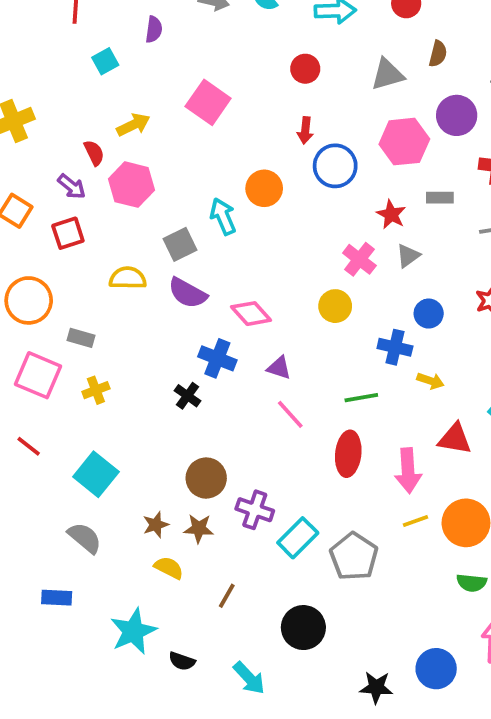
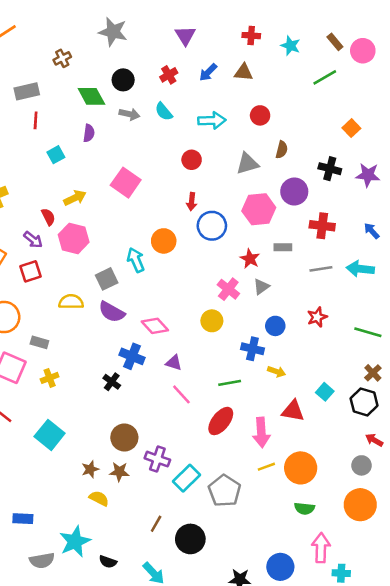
red ellipse: (348, 454) -> (221, 421), turned 32
gray semicircle: (85, 538) -> (42, 561), moved, turned 130
brown line: (227, 596) -> (156, 524), moved

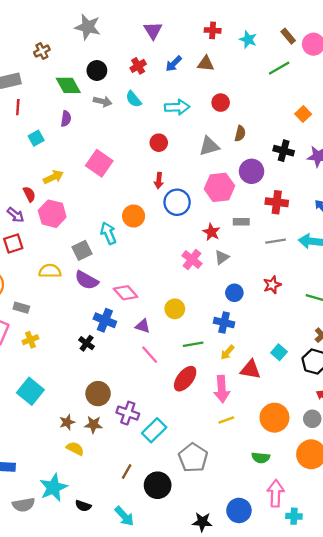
yellow circle: (212, 321) -> (175, 309), moved
blue cross: (252, 349) -> (224, 323), moved
yellow arrow: (277, 372) -> (227, 352), moved, turned 112
orange circle: (301, 468) -> (274, 418), moved
gray pentagon: (225, 491) -> (193, 458), moved

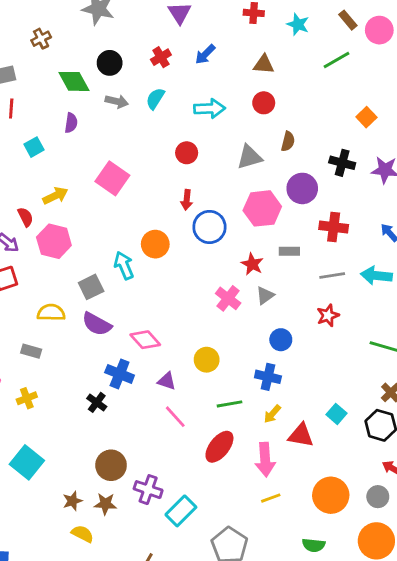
brown triangle: (206, 64) -> (264, 64), moved
cyan semicircle: (134, 99) -> (155, 99), turned 72
red star: (272, 285) -> (328, 315), moved
gray rectangle: (21, 308) -> (31, 351), moved

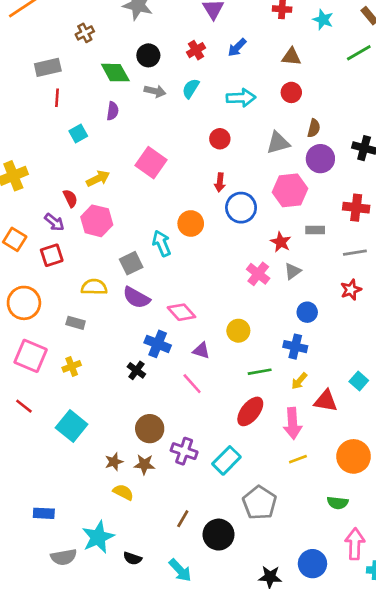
purple circle: (302, 188) -> (320, 159), moved
pink line: (175, 417) -> (192, 384), moved
cyan rectangle: (181, 511) -> (226, 460), moved

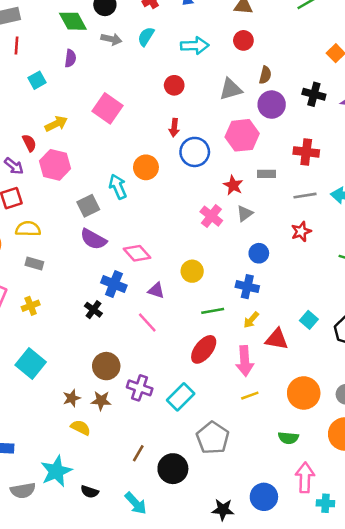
yellow semicircle: (94, 287) -> (28, 229), moved

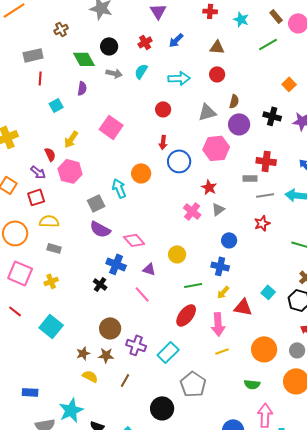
yellow arrow: (56, 124) -> (71, 139), turned 150
gray rectangle: (266, 174) -> (250, 178), moved
brown line: (138, 453) -> (125, 380), moved

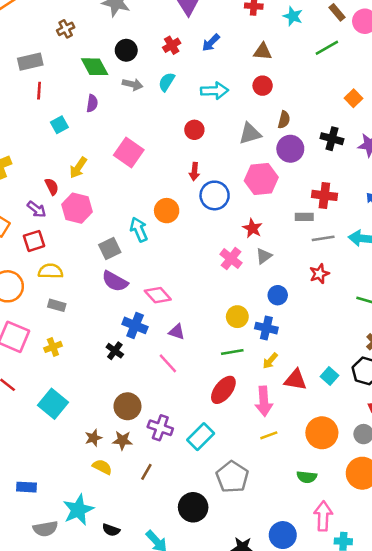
yellow circle: (177, 254) -> (237, 317), moved
cyan square: (268, 292) -> (329, 376), moved

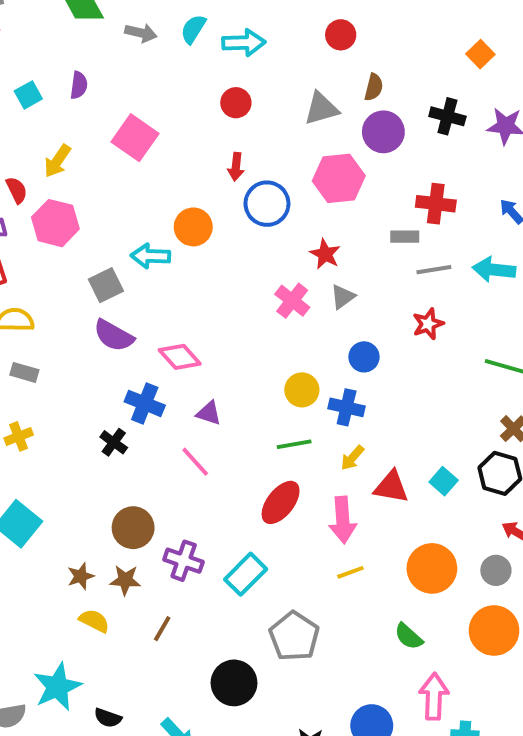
cyan arrow: (215, 91) -> (244, 43), moved
purple semicircle: (92, 103) -> (79, 85), moved
cyan arrow: (139, 230) -> (151, 256), turned -65
green semicircle: (307, 477) -> (409, 636), turned 36

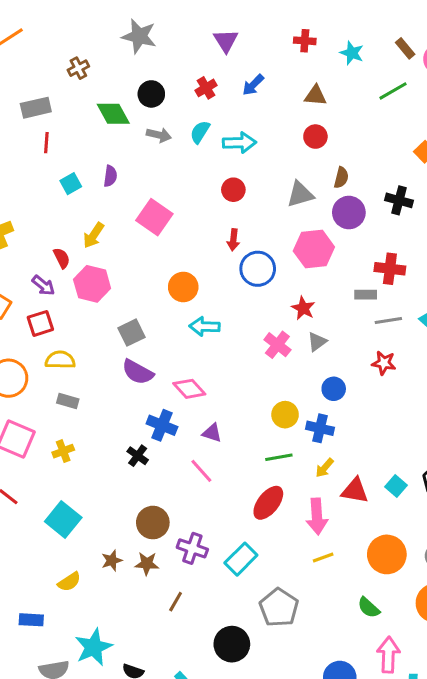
orange circle: (193, 227) -> (183, 287), moved
cyan arrow: (151, 256) -> (204, 326), moved
red star: (428, 324) -> (384, 363), turned 30
yellow semicircle: (94, 621) -> (69, 582), moved, turned 120

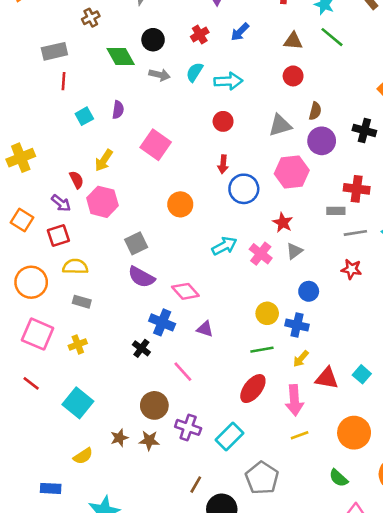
green line: (393, 91) -> (332, 37), moved, turned 70
cyan arrow: (204, 326) -> (224, 246), moved, turned 150
pink line: (201, 471) -> (183, 372), moved
brown line: (176, 602) -> (196, 485), moved

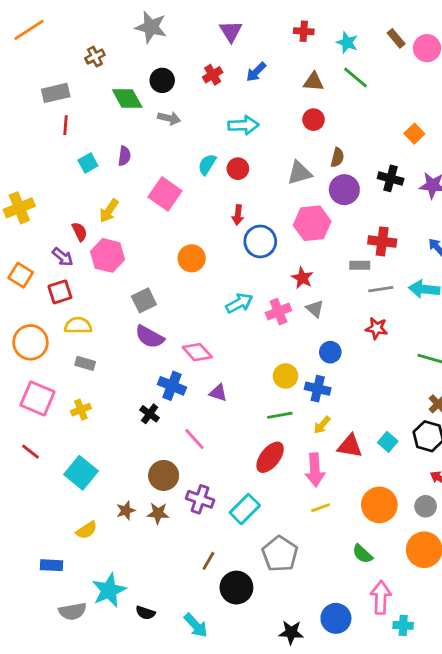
cyan semicircle: (195, 72) -> (207, 164), moved
gray triangle: (294, 251) -> (315, 309), turned -42
pink cross: (261, 254) -> (278, 312), turned 30

